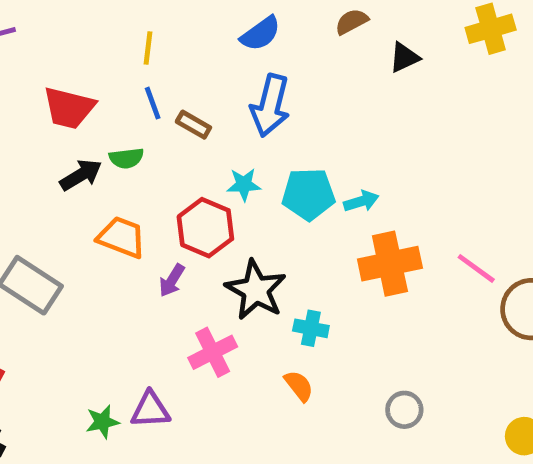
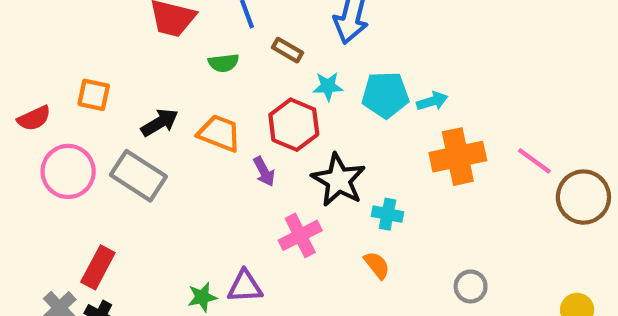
brown rectangle: (193, 125) -> (287, 50), moved
black arrow: (81, 175) -> (160, 123), moved
purple arrow: (172, 280) -> (264, 171), turned -60

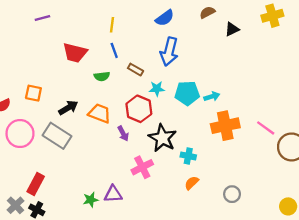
orange semicircle: (377, 265) -> (192, 183), moved, turned -96

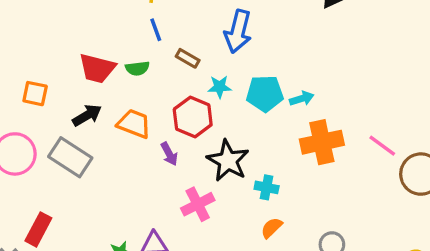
red trapezoid: (75, 53) -> (97, 68), moved

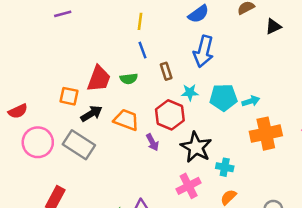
brown rectangle: (188, 58) -> (166, 71), turned 42
red trapezoid: (97, 68) -> (99, 79), turned -84
orange square: (35, 94) -> (69, 96), moved
pink cross: (198, 204) -> (189, 186), moved

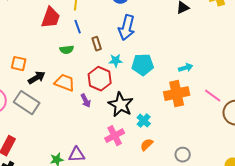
red trapezoid: (99, 79) -> (51, 18), moved
cyan arrow: (251, 101) -> (186, 68), moved
cyan cross: (225, 167) -> (144, 121), turned 32

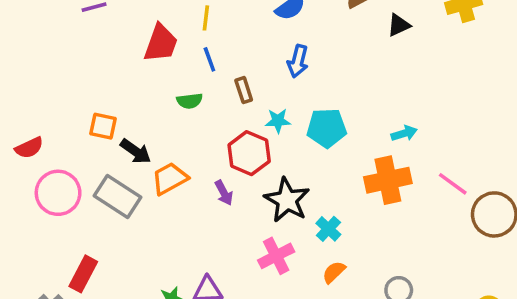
blue arrow: (127, 28) -> (298, 61), size x0.7
black arrow: (37, 78) -> (136, 151), turned 66
orange trapezoid: (65, 83) -> (170, 178), moved, turned -50

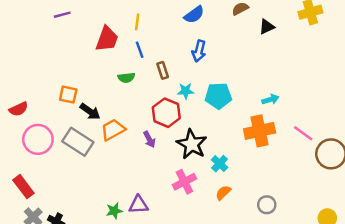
red rectangle: (83, 274) -> (23, 187), moved, turned -65

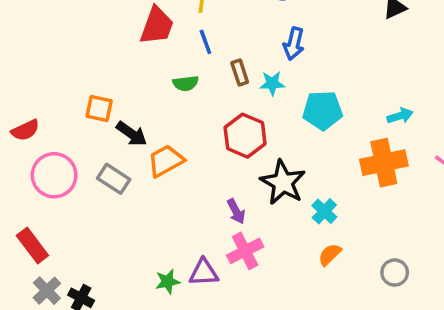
cyan star: (186, 91) -> (272, 83), moved
purple arrow: (149, 139) -> (236, 211), moved
gray rectangle: (78, 142) -> (114, 179), size x0.7
pink cross: (184, 182) -> (245, 251), moved

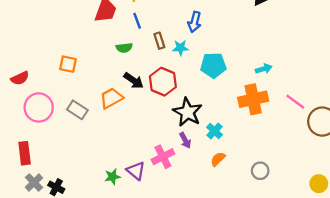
black arrow: (132, 134) -> (134, 81), moved
purple arrow: (236, 211) -> (185, 140), moved
red rectangle: (32, 246) -> (25, 153), turned 30
purple triangle: (204, 273) -> (136, 171), turned 42

